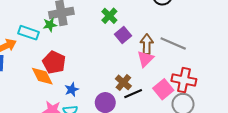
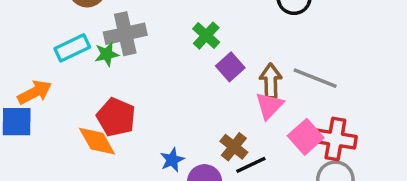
cyan rectangle: (29, 33) -> (72, 48), moved, turned -42
pink square: (163, 89) -> (306, 137), moved
blue star: (72, 90) -> (172, 160), moved

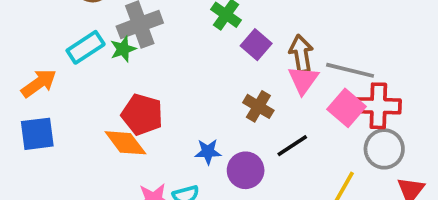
gray line: (315, 78) -> (350, 70), moved
orange arrow: (35, 92) -> (39, 83), moved
brown cross: (234, 147) -> (258, 106), moved
blue star: (172, 160) -> (208, 152), turned 30

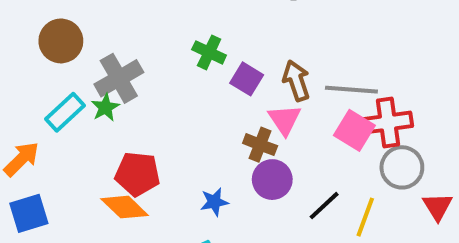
pink triangle: (303, 80) -> (285, 120), moved
black line: (292, 146) -> (324, 206), moved
purple circle: (246, 170) -> (272, 180), moved

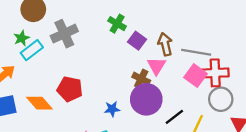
green star: (105, 107) -> (22, 38), moved
purple circle: (272, 180) -> (146, 99), size x1.4
orange diamond: (125, 207) -> (39, 103), moved

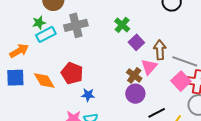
purple circle: (146, 99) -> (135, 94), size x0.7
blue star: (112, 109) -> (88, 95), moved

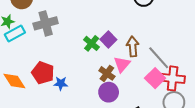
green cross: (122, 25) -> (92, 43), moved
gray line: (185, 61) -> (159, 58), turned 30
blue star: (88, 95) -> (61, 83), moved

